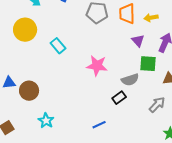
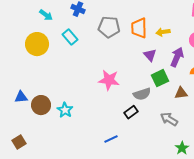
cyan rectangle: (58, 46) -> (70, 37), moved
green square: (148, 64) -> (160, 78), turned -30
gray arrow: (157, 105) -> (169, 119), turned -102
cyan star: (46, 121) -> (65, 110), moved

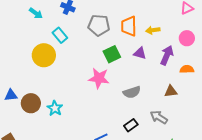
yellow circle: (37, 44) -> (44, 55), moved
purple triangle: (150, 55) -> (140, 53), turned -32
green square: (160, 78) -> (112, 54), moved
black rectangle: (131, 112) -> (131, 125), moved

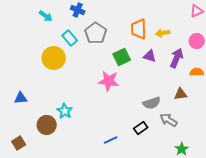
gray pentagon: (99, 25) -> (96, 33), moved, turned 30
gray semicircle: (132, 92) -> (152, 103), moved
brown circle: (31, 103) -> (47, 125), moved

